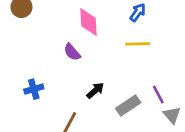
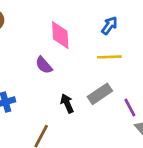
black arrow: (95, 90) -> (67, 103), turned -72
gray rectangle: (128, 105) -> (100, 94), moved

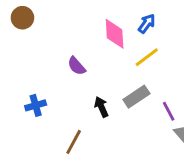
pink diamond: (60, 35) -> (115, 34), moved
yellow line: (109, 57) -> (147, 57), turned -35

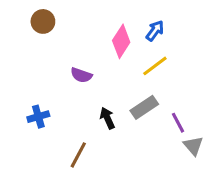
brown circle: (22, 18) -> (43, 21), moved
pink diamond: (115, 34) -> (121, 41), turned 36
purple semicircle: (77, 66) -> (81, 75), turned -30

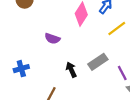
yellow line: (155, 66) -> (117, 29), moved

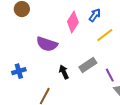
purple semicircle: (52, 39) -> (47, 44), size x1.5

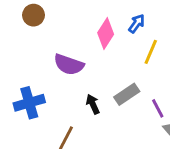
yellow line: (105, 35) -> (151, 52), turned -30
blue cross: (19, 71) -> (29, 103), size x1.5

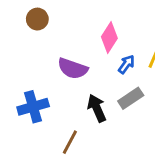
blue arrow: (137, 24) -> (126, 64), moved
black arrow: (93, 104) -> (97, 108), size x1.4

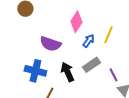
blue cross: (33, 107) -> (35, 71), moved, turned 30

